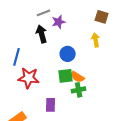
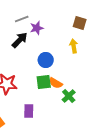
black arrow: (42, 34) -> (20, 40), turned 60
green cross: (79, 90) -> (69, 96), moved, turned -32

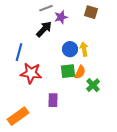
brown square: (80, 23) -> (91, 12), moved
yellow arrow: (74, 46) -> (84, 49), moved
orange semicircle: (56, 83) -> (80, 72), turned -96

